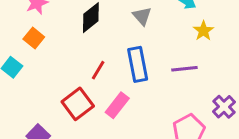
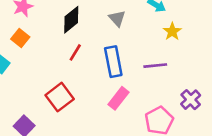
red line: (98, 70) -> (75, 52), moved
pink rectangle: (117, 105) -> (119, 98), moved

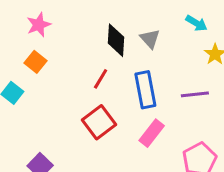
black diamond: (71, 20) -> (116, 40), moved, turned -48
red square: (60, 97) -> (99, 122), moved

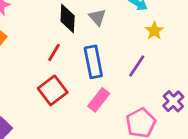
purple line: (195, 94) -> (137, 66), turned -50

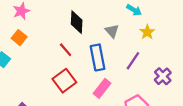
gray triangle: (97, 17) -> (112, 31), moved
red line: (54, 52) -> (66, 50), turned -72
purple cross: (173, 101) -> (163, 76), moved

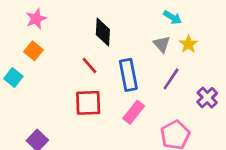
gray triangle: (112, 31) -> (162, 44), moved
red square: (64, 81) -> (88, 103), turned 35

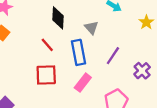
gray triangle: (162, 44) -> (91, 28), moved
yellow star: (188, 44) -> (146, 22), moved

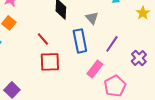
red line: (47, 45) -> (43, 39), moved
pink rectangle: (83, 83) -> (95, 69), moved

